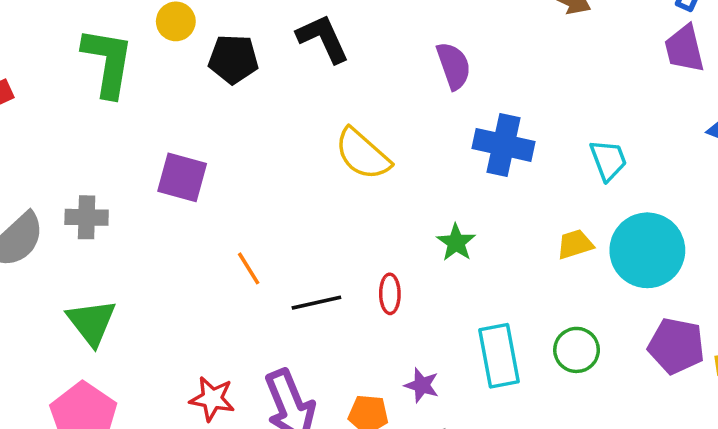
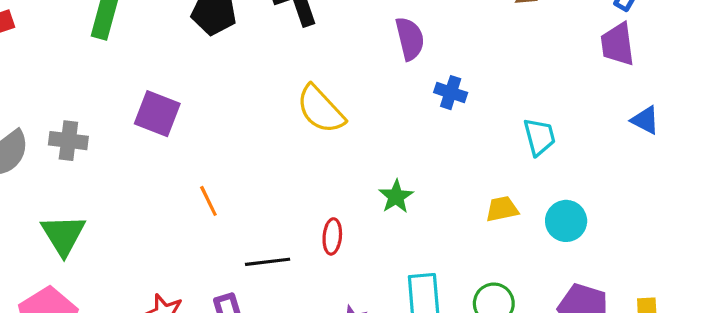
blue cross: (503, 145) -> (451, 93), moved, size x0.6
cyan circle: (647, 250) -> (566, 221), size x0.6
black line: (316, 303) -> (268, 262), moved

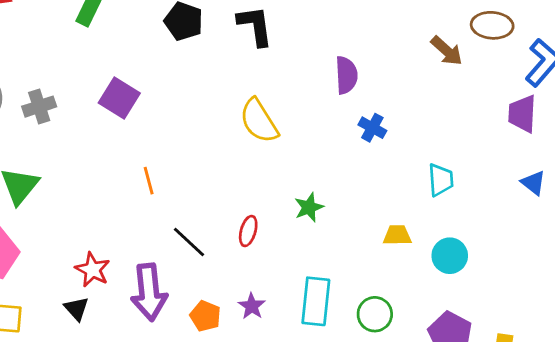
gray cross: (68, 141) -> (39, 107), turned -36
black line: (268, 262) -> (189, 242), turned 39

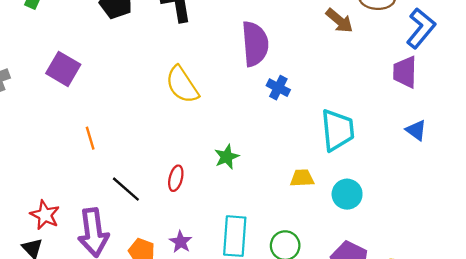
purple semicircle: (346, 75) -> (255, 44), size x1.4
cyan trapezoid: (441, 180) -> (338, 130), size x1.5

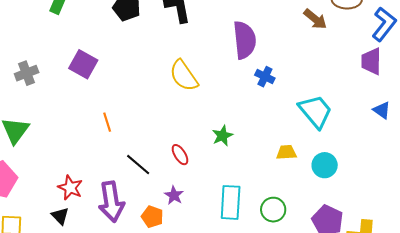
cyan trapezoid: (338, 130) -> (315, 111), turned -33
red ellipse: (176, 178) -> (180, 155), turned -45
purple star: (181, 242) -> (174, 195), moved

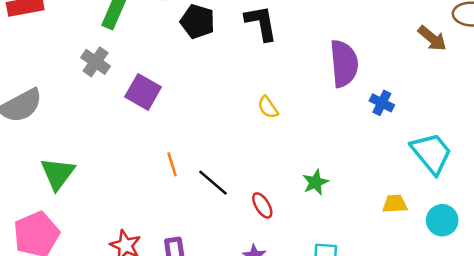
gray cross: (27, 73) -> (96, 62), moved, turned -35
yellow semicircle: (184, 76) -> (268, 107), size x0.6
blue cross: (265, 77) -> (382, 103), moved
black line: (138, 165) -> (213, 183), moved

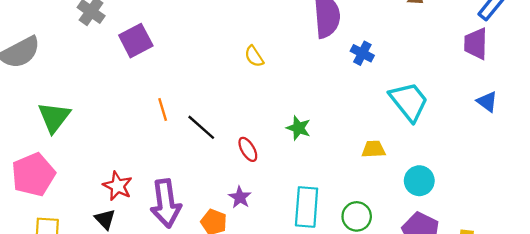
purple square: (143, 92) -> (136, 41), turned 32
green star: (315, 182) -> (298, 128), turned -30
cyan circle: (442, 220) -> (419, 181), moved

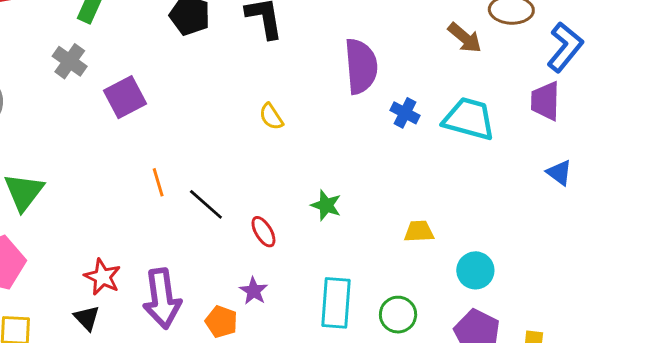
cyan trapezoid: (409, 101) -> (469, 119), moved, turned -36

